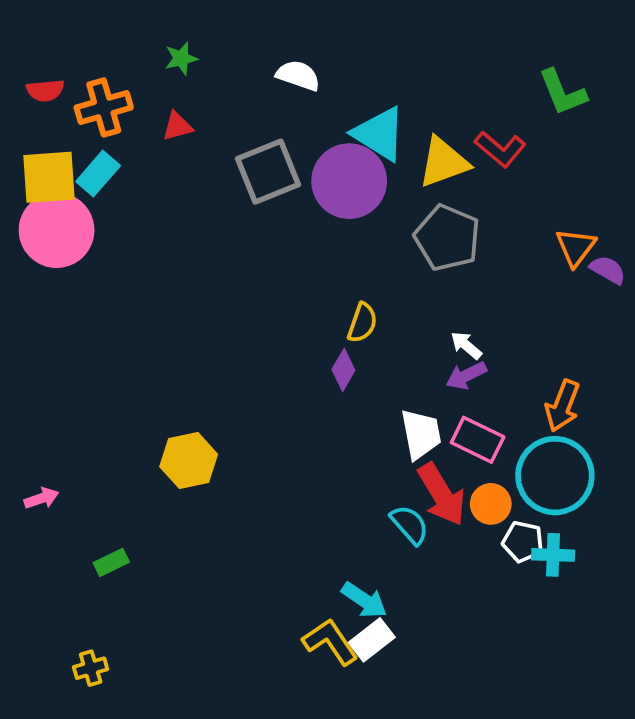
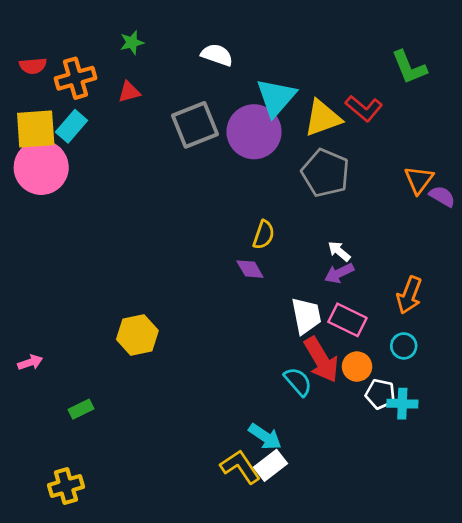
cyan triangle: (379, 134) -> (276, 97), turned 39
purple diamond: (343, 370) -> (250, 269), turned -60
cyan circle: (555, 476) -> (404, 346), size x0.5
yellow cross: (91, 668) -> (66, 486), size x1.4

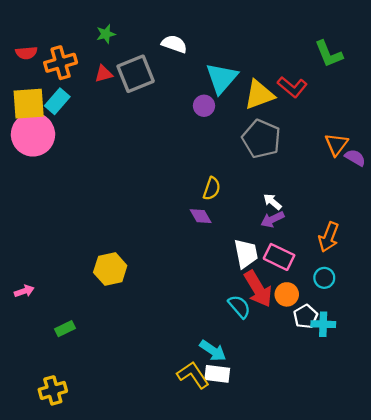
gray square: (195, 125) -> (136, 74), moved
purple circle: (254, 132) -> (204, 106), size x0.5
white pentagon: (380, 394) -> (306, 316), turned 30
white rectangle: (271, 465) -> (217, 374), turned 45

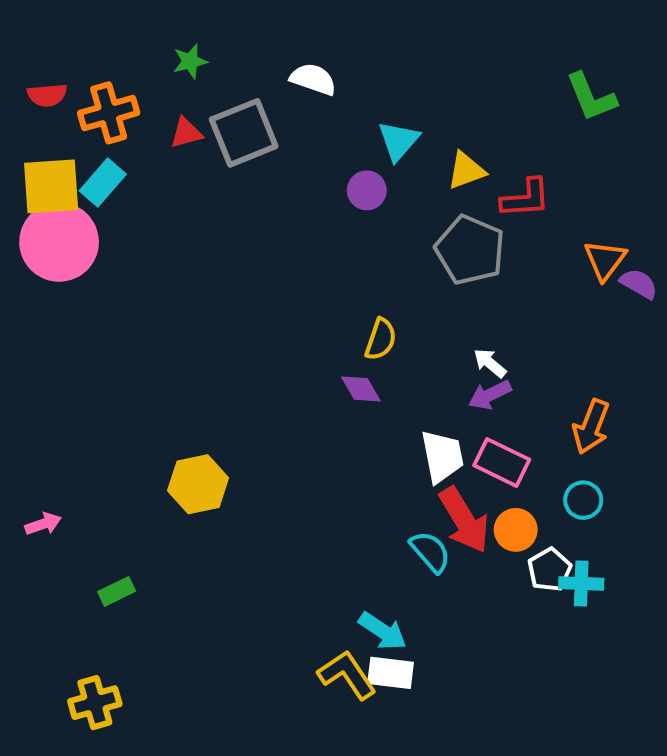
cyan triangle: (222, 78) -> (399, 141), size x0.7
red L-shape: (292, 87) -> (526, 198), moved, turned -44
yellow triangle: (259, 95) -> (466, 171), size x0.7

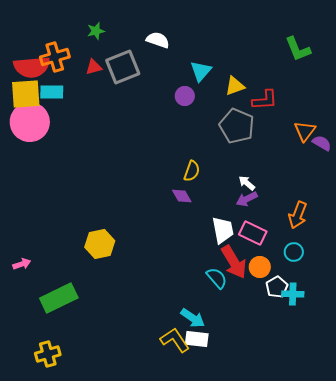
red semicircle: (47, 95) -> (32, 67), moved, size x1.8
cyan rectangle: (103, 182) -> (52, 92), turned 50
green rectangle: (117, 591) -> (59, 298), size x2.0

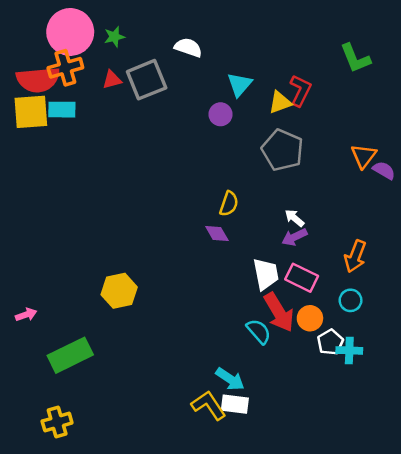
red L-shape: (265, 100) -> (300, 90), moved, turned -60
pink circle: (30, 122) -> (70, 32), moved

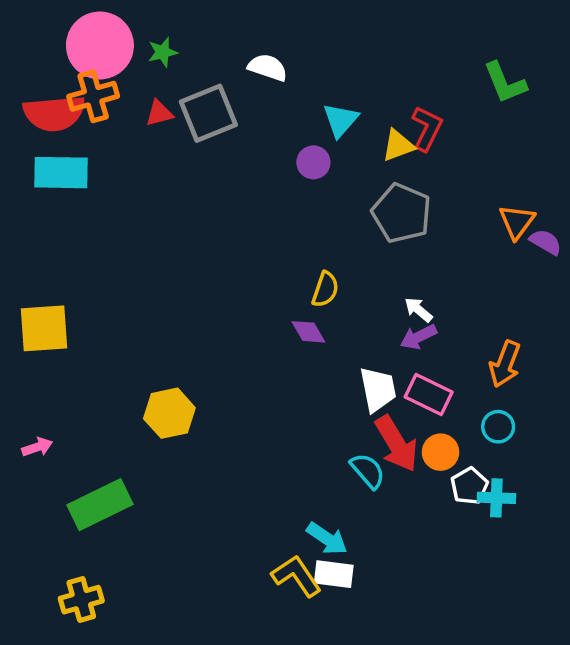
cyan rectangle: (62, 110) -> (61, 173), moved, size x1.4
yellow square: (31, 112) -> (44, 328), moved

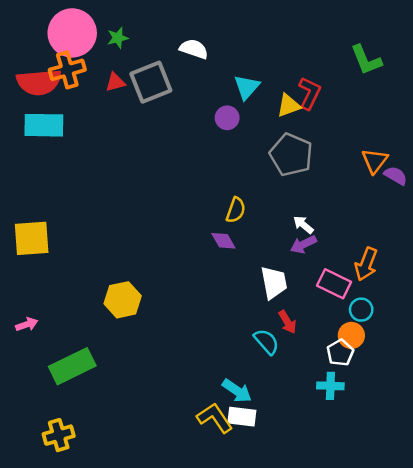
pink rectangle: (429, 395) -> (334, 284), moved
red arrow: (396, 444) -> (287, 322), size x0.6
orange circle: (441, 452) -> (351, 335), moved
cyan cross: (496, 498) -> (330, 386), moved

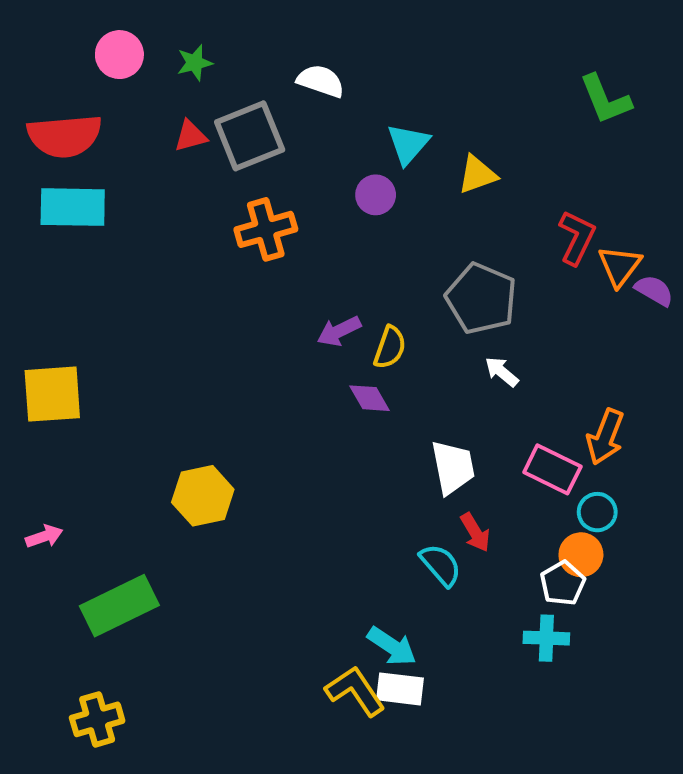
pink circle: (72, 33) -> (119, 55), size x0.6
orange cross: (67, 70) -> (266, 229), moved
red L-shape: (310, 93) -> (577, 238), moved
gray pentagon: (291, 155) -> (481, 299), moved
purple arrow: (303, 244) -> (339, 331), moved

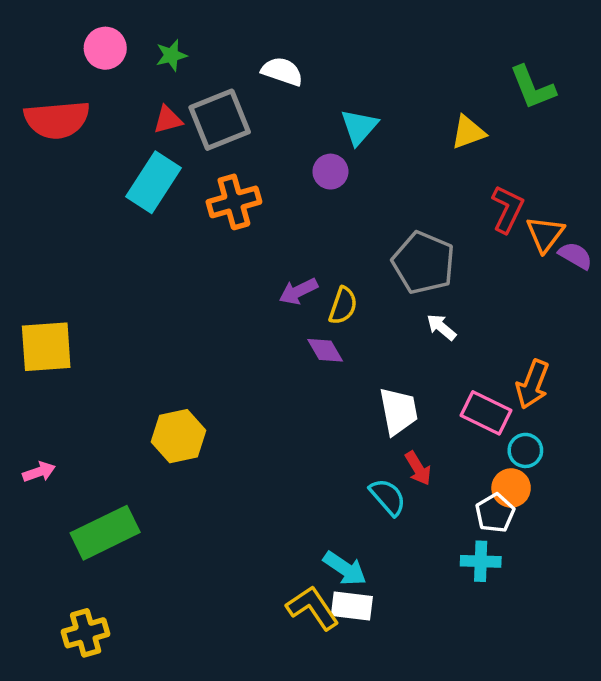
yellow triangle: (477, 175) -> (468, 132), moved
cyan rectangle: (73, 207) -> (153, 182), moved, turned -58

